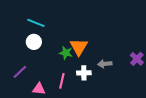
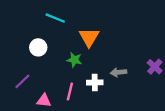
cyan line: (36, 23) -> (55, 18), moved
orange triangle: (79, 47) -> (89, 37), moved

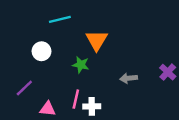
cyan line: (55, 18) -> (60, 19), turned -36
white cross: (95, 82) -> (92, 106), moved

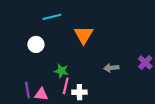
green star: (81, 65) -> (61, 71), moved
purple line: (24, 88) -> (27, 90), moved, turned -56

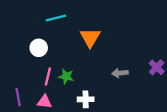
pink line: (66, 86) -> (48, 76), moved
purple line: (27, 90) -> (18, 97), moved

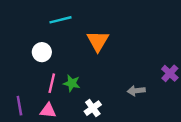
gray arrow: (120, 73) -> (136, 91), moved
white cross: (86, 99) -> (93, 108), turned -35

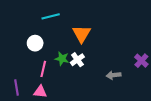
green star: (72, 83) -> (62, 59), moved
white cross: (93, 108) -> (77, 60), moved

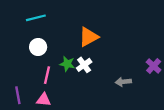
cyan line: (51, 16) -> (36, 18), moved
orange triangle: (82, 34) -> (89, 37), turned 30

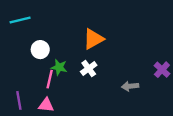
cyan line: (36, 18) -> (20, 20), moved
green star: (67, 64) -> (59, 67), moved

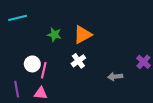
white circle: (40, 50) -> (32, 64), moved
green star: (59, 67) -> (54, 35), moved

